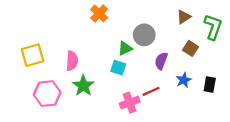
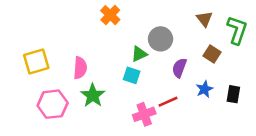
brown triangle: (184, 17) -> (204, 19), turned -35

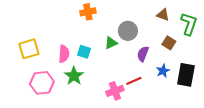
orange cross: (110, 15) -> (88, 12), turned 35
brown triangle: (204, 19) -> (163, 15), turned -32
cyan square: (132, 75) -> (84, 52), moved
black rectangle: (233, 94) -> (186, 75), size x1.6

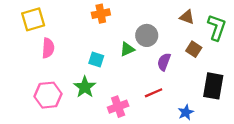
yellow square: (29, 49) -> (33, 19), moved
pink semicircle: (64, 54) -> (48, 48), moved
blue star: (163, 71) -> (186, 112), moved
pink cross: (115, 91) -> (118, 107), moved

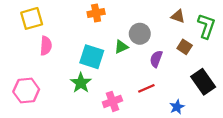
cyan square: (96, 60) -> (92, 57), size x1.6
black rectangle: (213, 86) -> (203, 82), turned -45
pink hexagon: (48, 95) -> (26, 91), moved

